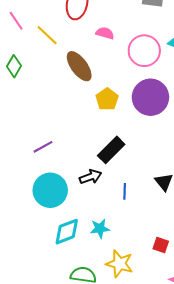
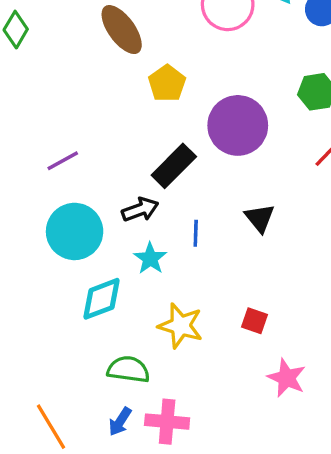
purple circle: (150, 97) -> (238, 125), moved
cyan star: (100, 229) -> (150, 258), moved, turned -30
yellow star: (119, 264) -> (181, 326), moved

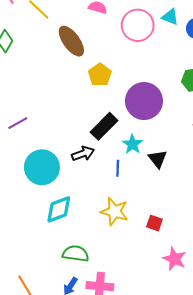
purple line: (63, 161) -> (18, 123), moved
cyan star: (150, 258) -> (132, 144), moved
yellow star: (181, 326) -> (115, 211), moved

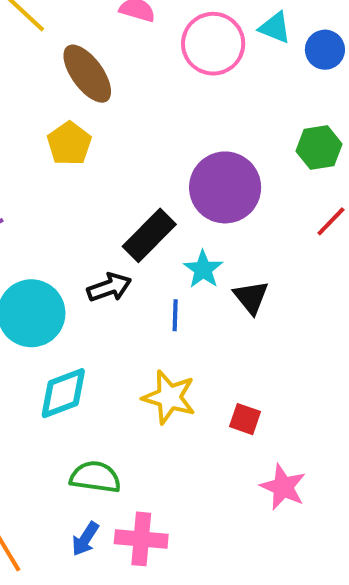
yellow pentagon: (100, 75) -> (69, 144), moved

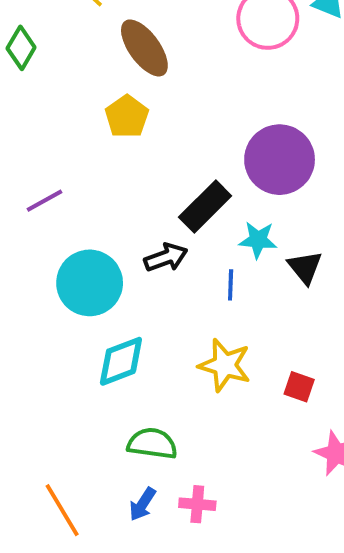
cyan star: (203, 269) -> (258, 240), turned -30
pink cross: (141, 539) -> (197, 504), size x0.7

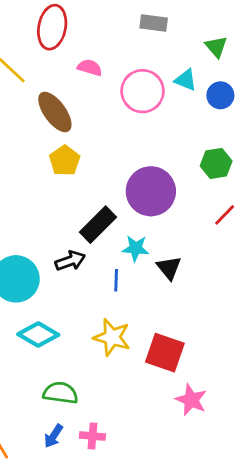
yellow pentagon: (127, 116) -> (65, 161), moved
cyan diamond: (121, 361) -> (38, 334), turned 51
red square: (299, 387) -> (165, 353), size x1.8

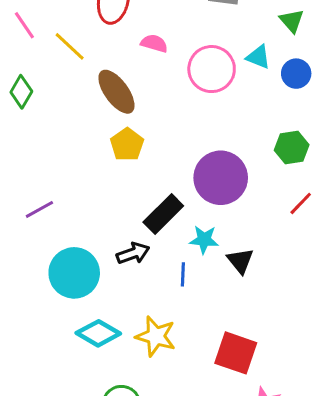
yellow star: (112, 337) -> (156, 336), moved

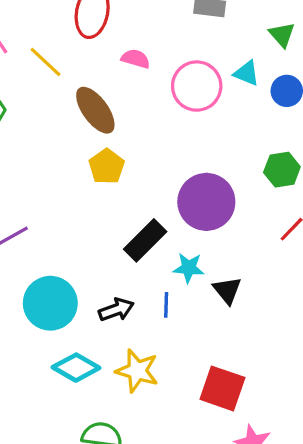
black arrow: (133, 253) -> (116, 310), moved

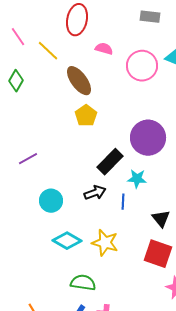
black triangle: (227, 290) -> (161, 219), moved
cyan circle: (50, 303) -> (51, 201), size x0.7
black arrow: (116, 310) -> (95, 193), moved

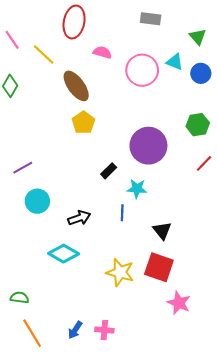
black rectangle: (110, 162) -> (109, 171), size x0.6
black arrow: (95, 193) -> (79, 218), moved
cyan circle: (51, 201) -> (37, 201), moved
yellow star: (105, 243) -> (120, 272), moved
green semicircle: (83, 283) -> (20, 298), moved, size x0.7

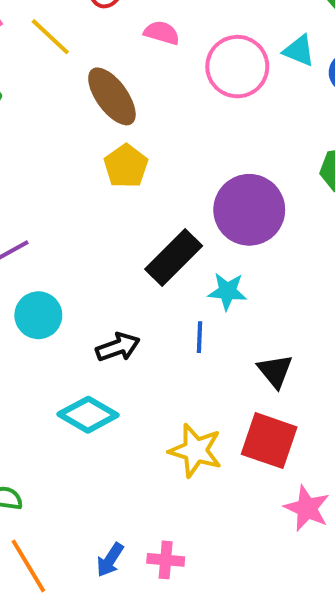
black rectangle: (109, 171) -> (174, 258), size x1.8

